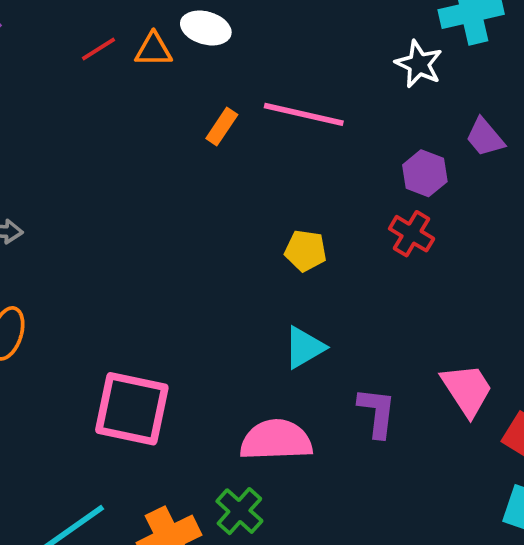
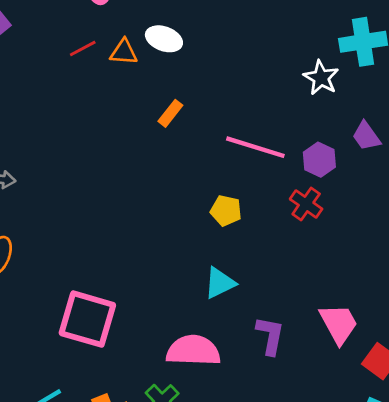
pink line: (304, 114) -> (255, 147), moved

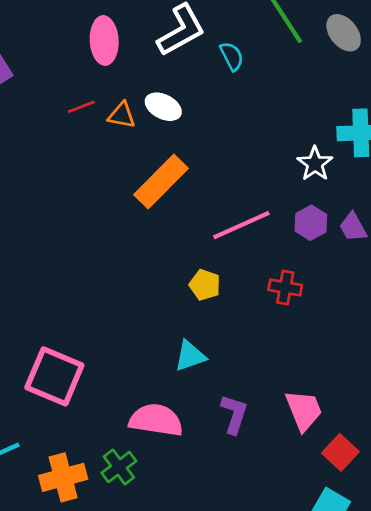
orange rectangle: (170, 113) -> (161, 181), size x2.0
pink line: (255, 147) -> (241, 225), turned -48
purple hexagon: (319, 160) -> (311, 223), moved
red cross: (306, 204) -> (285, 288), turned -32

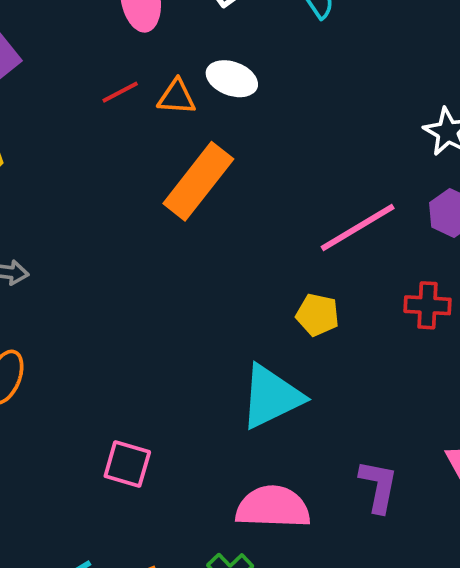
orange rectangle: (161, 181) -> (198, 181), moved
cyan triangle: (190, 356) -> (271, 397), moved, size x1.5
pink square: (54, 376) -> (127, 464), size x0.6

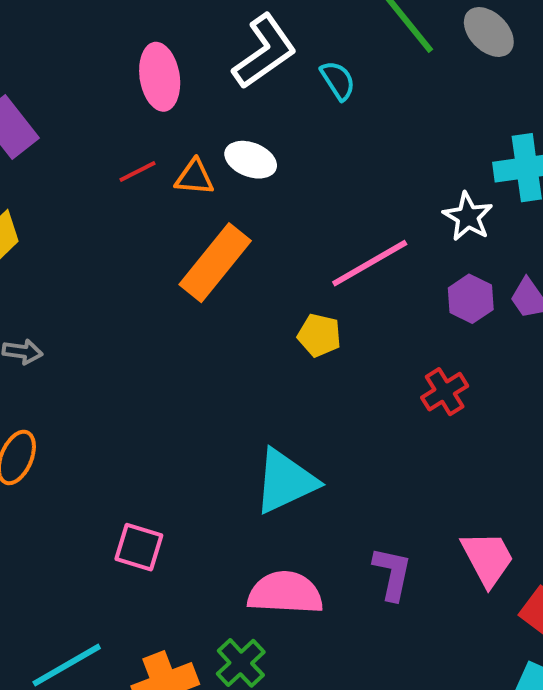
pink line: (358, 227) -> (370, 263), moved
red cross: (427, 305) -> (445, 392), turned -36
yellow pentagon: (317, 315) -> (319, 335), moved

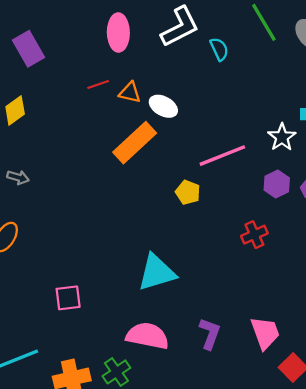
white ellipse: (251, 160) -> (163, 106), moved
pink square: (139, 547) -> (68, 298), turned -32

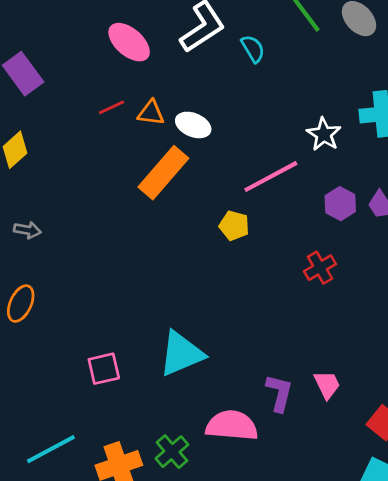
pink ellipse: (118, 33) -> (129, 42), turned -42
white star: (282, 137) -> (324, 134), moved
cyan triangle: (157, 273) -> (181, 354), moved
pink trapezoid: (265, 333) -> (327, 385), moved, size x0.7
pink semicircle: (147, 336) -> (232, 426), moved

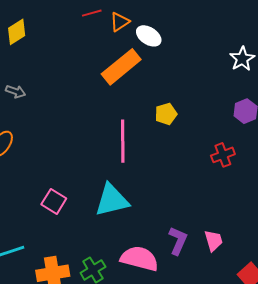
orange triangle: (151, 113) -> (120, 22), turned -50
pink line: (271, 177) -> (123, 141), moved, turned -72
yellow pentagon: (234, 226) -> (166, 114), turned 30
pink square: (104, 369) -> (54, 201), turned 35

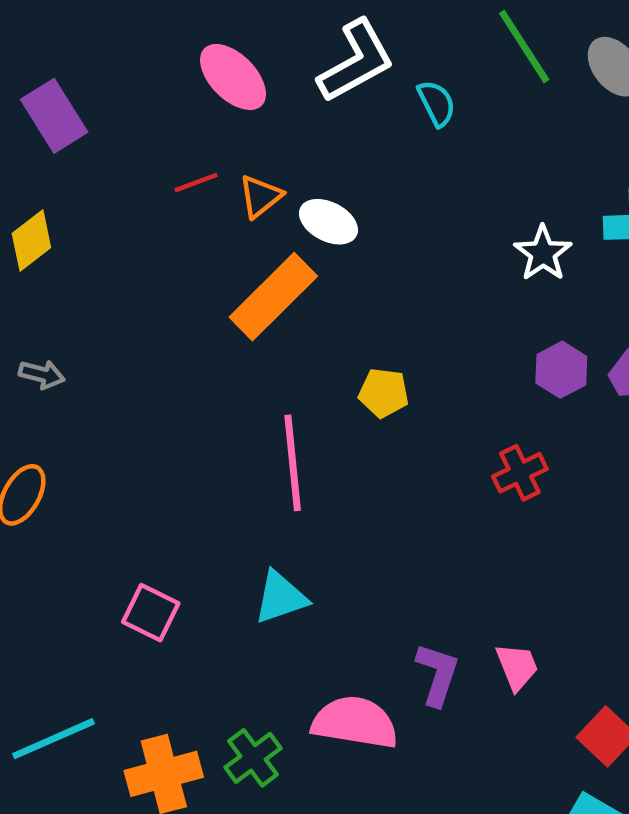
yellow pentagon: (166, 114) -> (384, 393), turned 30
cyan triangle: (112, 200) -> (281, 597), size x0.7

